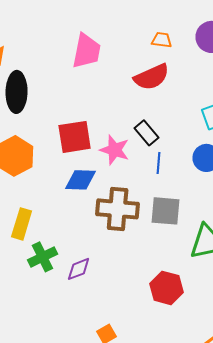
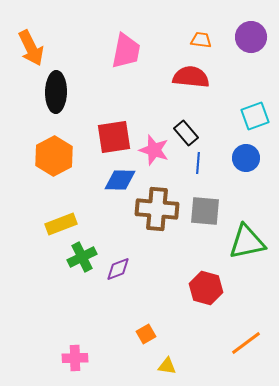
red semicircle: (152, 77) -> (191, 77), turned -150
yellow rectangle: (22, 224) -> (61, 224), turned 52

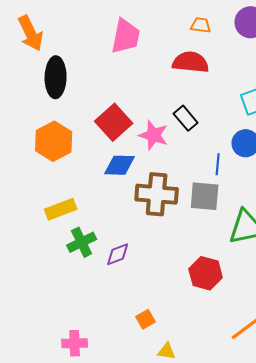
red square: (114, 137) -> (114, 122), turned -33
blue line: (198, 163) -> (218, 164), moved

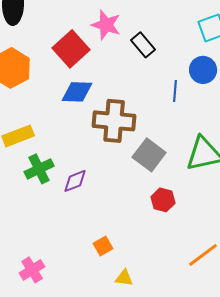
pink star: (154, 135) -> (106, 25), moved
gray square: (205, 196) -> (149, 155), moved, turned 32
red hexagon: (206, 273) -> (163, 200), size x0.7
pink cross: (75, 343) -> (32, 270), turned -30

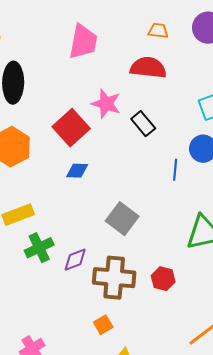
blue diamond: (77, 92) -> (77, 171), size x0.7
brown cross: (114, 121) -> (114, 278), moved
gray square: (149, 155) -> (122, 219), moved

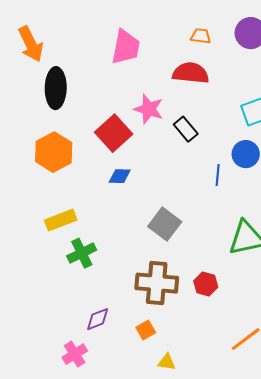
purple diamond: (75, 260) -> (98, 319), moved

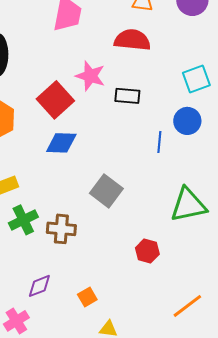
black rectangle: (186, 129) -> (127, 96), turned -45
blue diamond: (120, 176) -> (61, 143), size x1.4
brown cross: (157, 283) -> (61, 229), moved, size x0.7

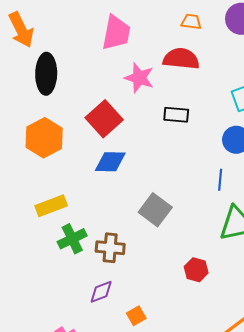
pink star: (90, 76) -> (139, 78), moved
blue line: (159, 142) -> (220, 180), moved
purple diamond: (39, 286) -> (101, 292), moved

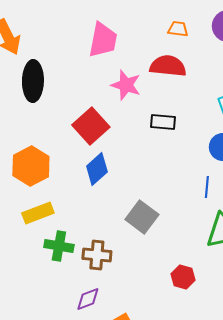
orange hexagon: (44, 138) -> (31, 166), moved
blue diamond: (110, 162) -> (97, 169), turned -44
green cross: (72, 239) -> (59, 246), turned 36

